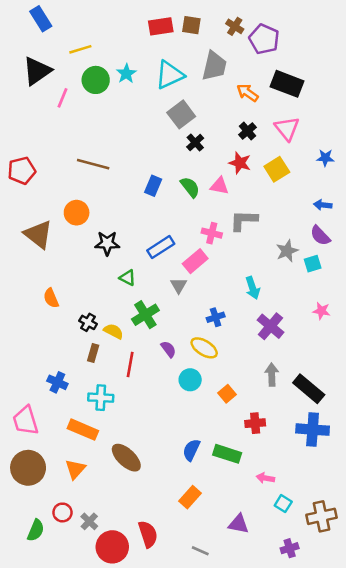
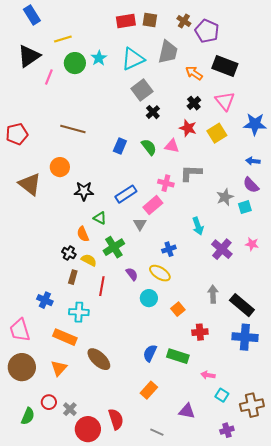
blue star: (325, 158) -> (255, 124), size x1.6
orange semicircle: (51, 298) -> (83, 234), moved
purple cross: (270, 326) -> (222, 249), moved

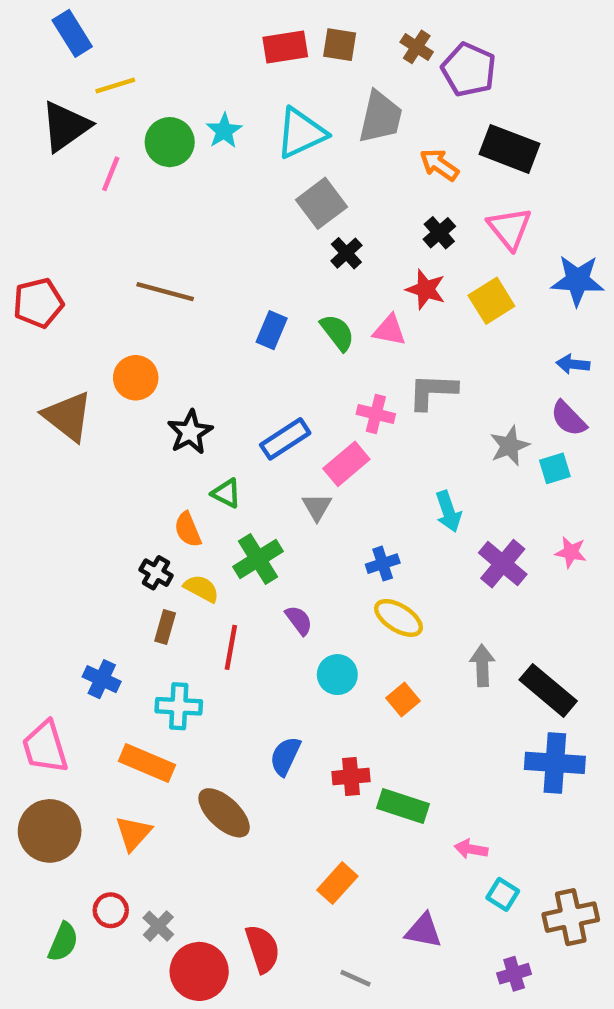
yellow line: (63, 39) -> (115, 85), moved
black star: (84, 191) -> (190, 432), turned -30
yellow ellipse: (160, 273) -> (399, 618), moved
red cross: (200, 332) -> (351, 777), moved
blue semicircle: (150, 353) -> (285, 756), moved

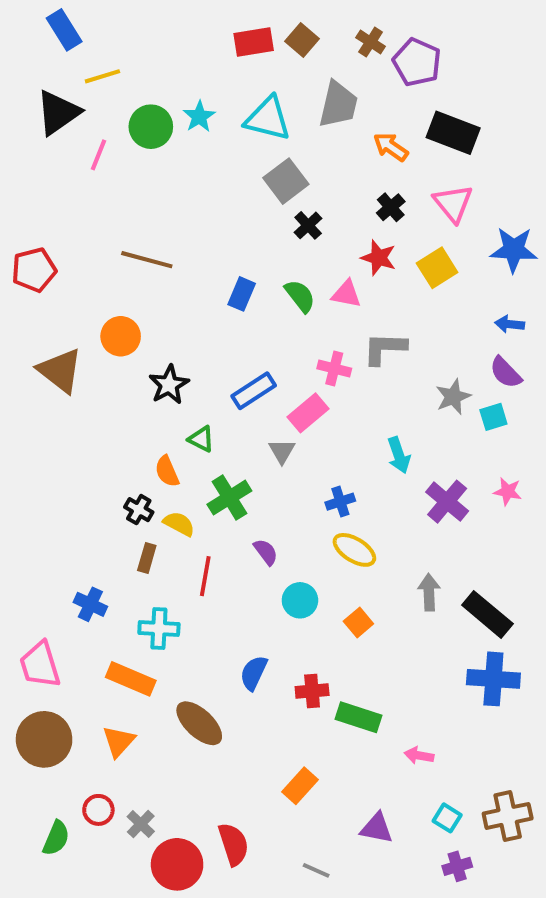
brown square: (340, 45) -> (302, 40), turned 32
cyan triangle: (301, 133) -> (268, 119), turned 39
cyan square: (503, 894) -> (447, 818), moved

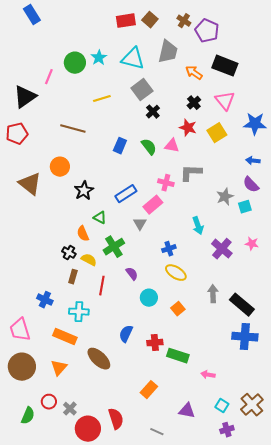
yellow line: (102, 76) -> (102, 99), moved
black triangle: (58, 113) -> (25, 97), moved
brown cross: (508, 816) -> (252, 405), turned -30

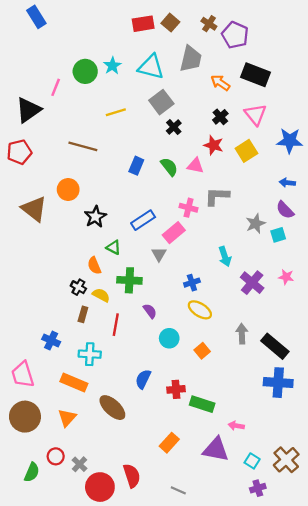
green cross: (114, 247) -> (129, 280), turned 35
purple triangle: (187, 411) -> (216, 450), moved, size x1.4

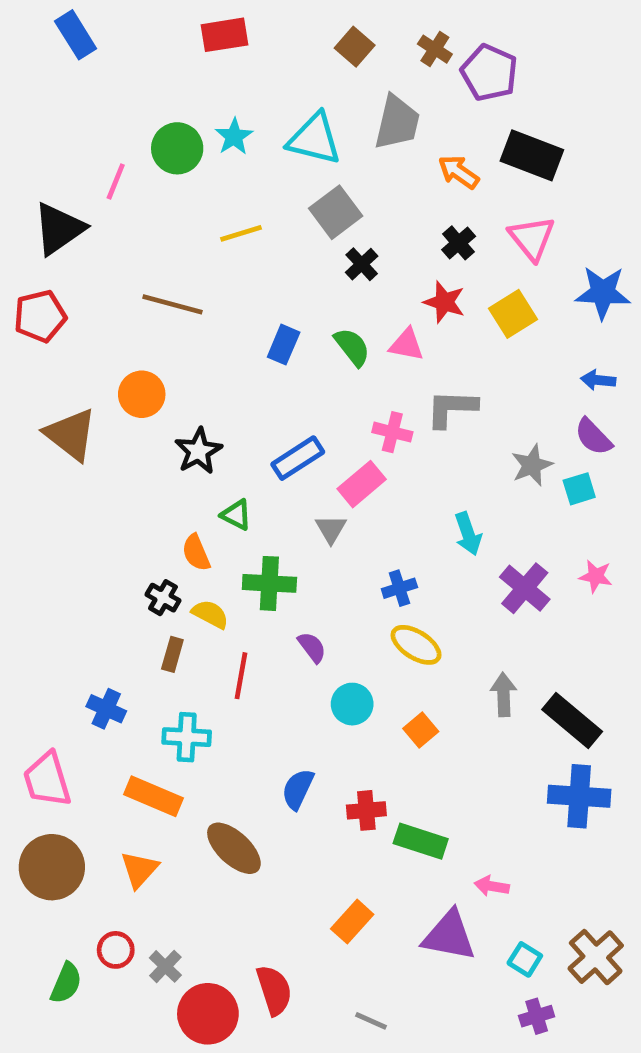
red rectangle: (143, 24) -> (224, 35), moved

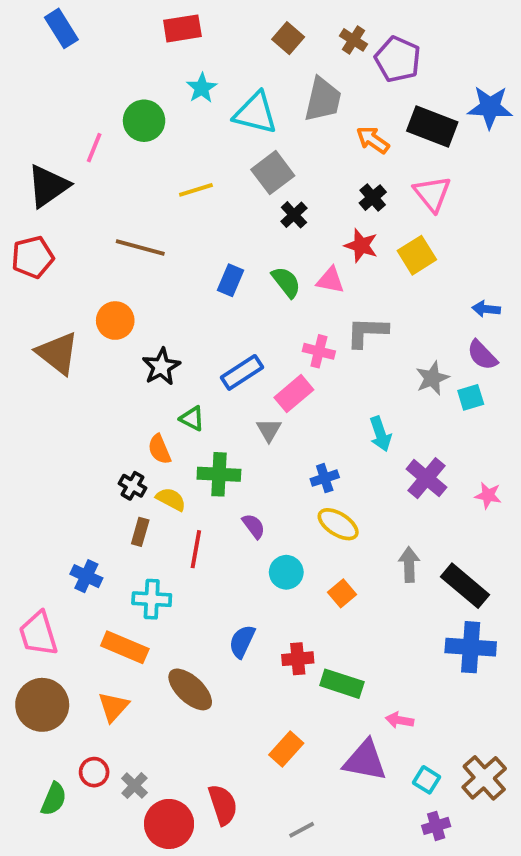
cyan star: (234, 137) -> (202, 88), moved
blue star: (603, 293) -> (490, 107), moved
pink star: (596, 576) -> (488, 495), moved
gray line: (371, 1021) -> (302, 830), turned -52

